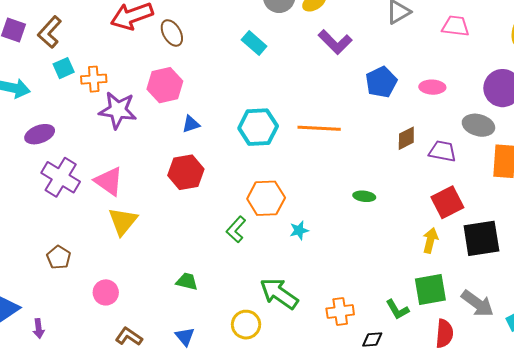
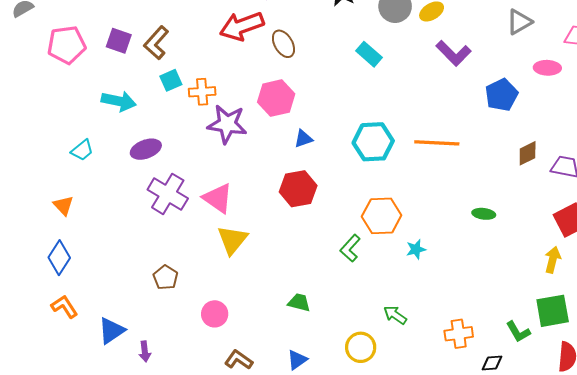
pink ellipse: (432, 87) -> (547, 68), moved
green arrow: (279, 293) -> (395, 315), size x0.6
blue triangle: (185, 337) -> (297, 360), turned 35

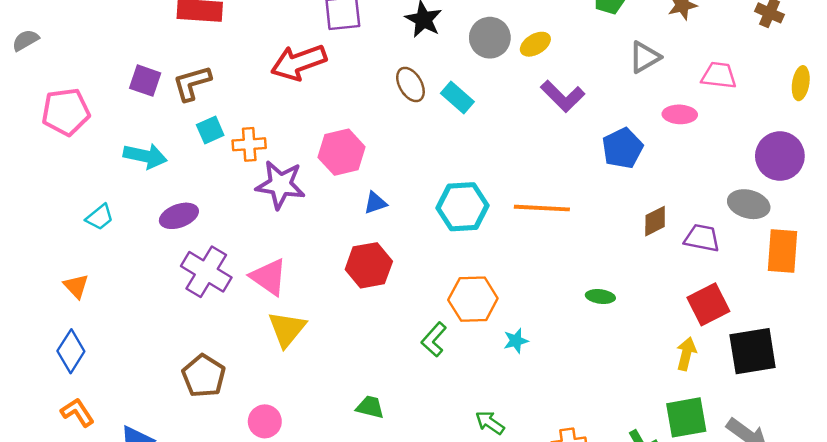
brown L-shape: (156, 43) -> (192, 83), turned 32
brown ellipse: (283, 44) -> (410, 84), moved
pink pentagon: (67, 45) -> (66, 112), moved
brown pentagon: (166, 277) -> (204, 376), size x1.4

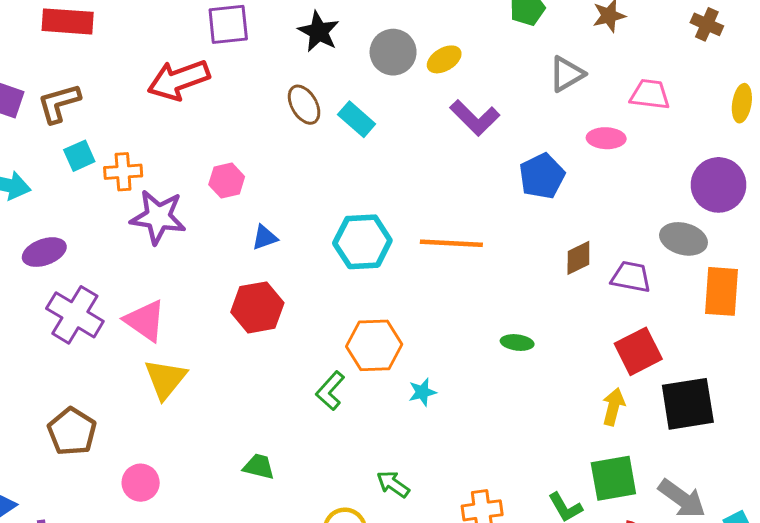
pink hexagon: (342, 152) -> (227, 181), size x0.7

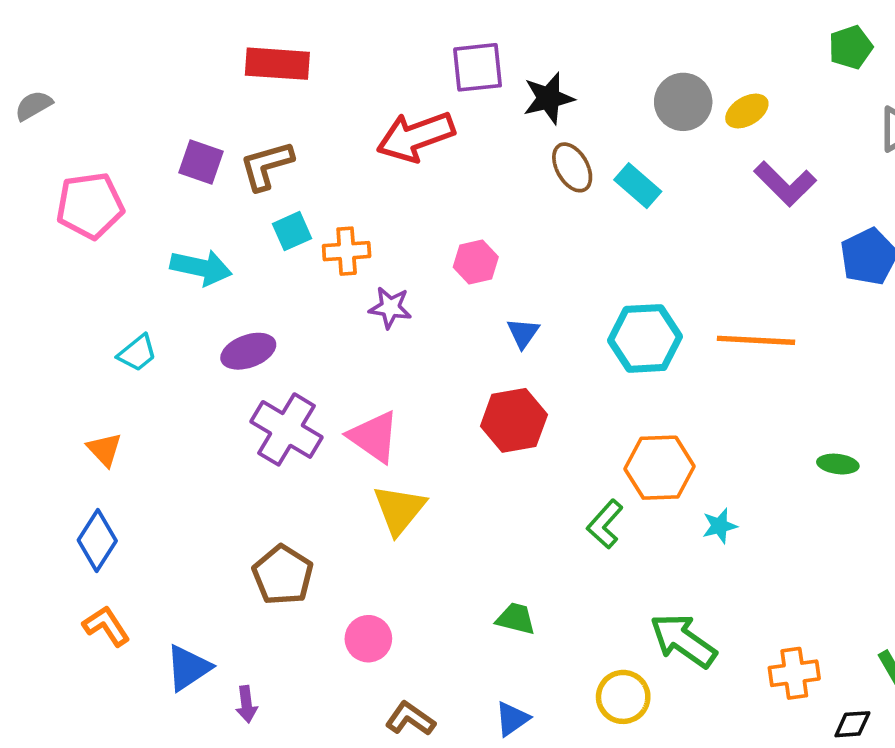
black star: (319, 32) -> (549, 98), moved, turned 30
purple star: (158, 217) -> (390, 308), size x0.6
blue triangle: (265, 237) -> (523, 333), turned -36
green arrow: (393, 484) -> (683, 641), size x1.6

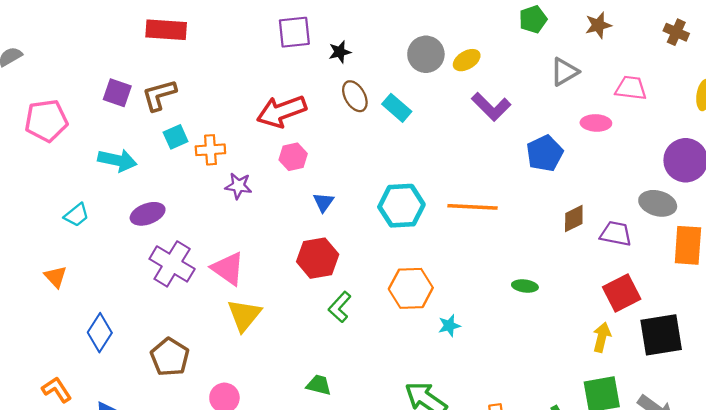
black star: (549, 98) -> (340, 52), size x0.7
red arrow: (416, 136) -> (282, 111), moved
green L-shape: (605, 524) -> (340, 307), moved
blue diamond: (97, 540) -> (100, 333), moved

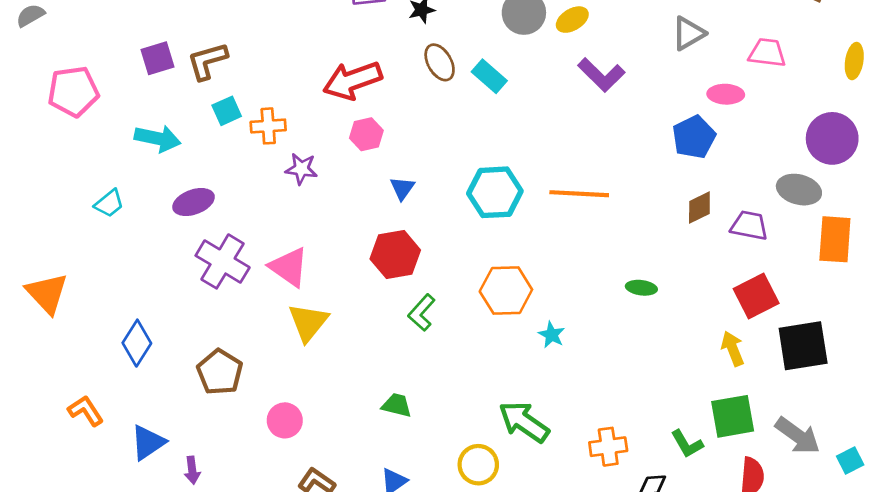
purple square: (117, 93) -> (158, 58), turned -36
blue pentagon: (545, 153) -> (694, 137), moved
orange triangle: (56, 277) -> (47, 293), moved, size x1.6
cyan star: (449, 326) -> (552, 335), turned -30
yellow arrow: (602, 337) -> (733, 349), turned -36

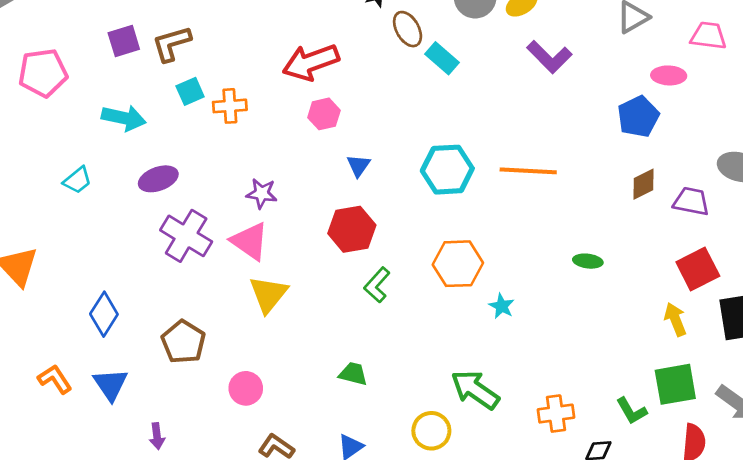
brown ellipse: (440, 62) -> (408, 29), moved
purple star: (301, 169) -> (262, 193), moved
blue triangle: (148, 443) -> (111, 384), moved, turned -30

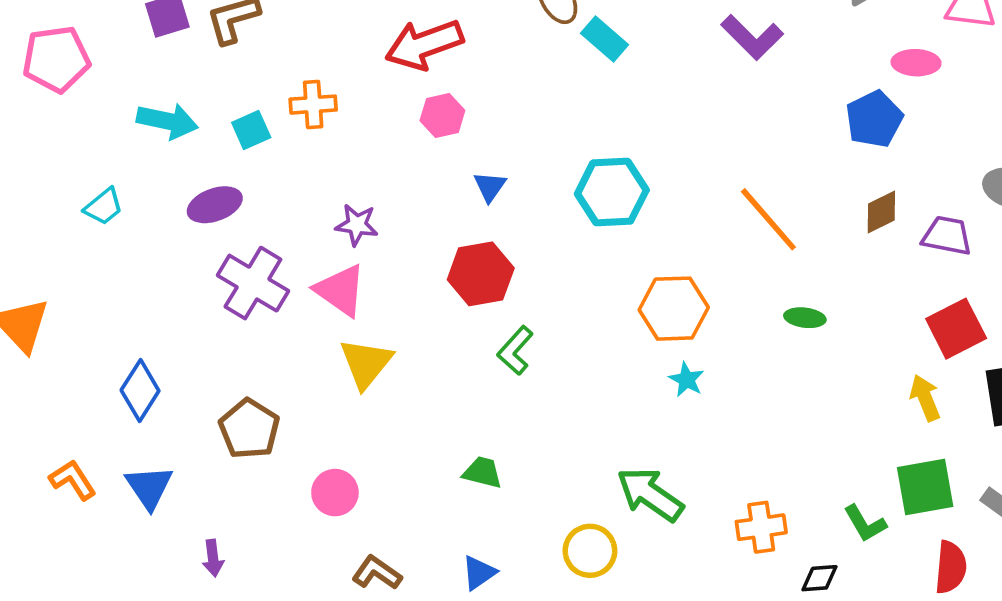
cyan square: (190, 91) -> (251, 130), moved
orange line: (528, 171) -> (768, 219), moved, turned 46
orange hexagon: (458, 264) -> (674, 309), moved

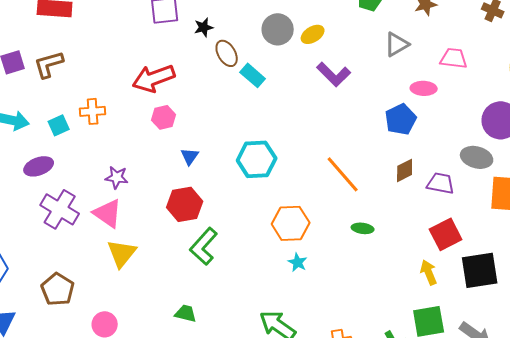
green L-shape: (515, 350) -> (204, 246), size x1.4

